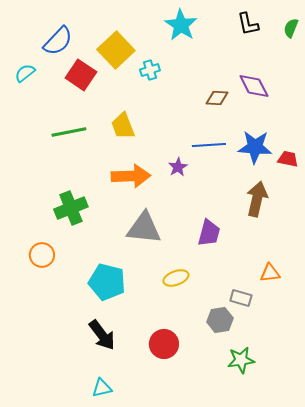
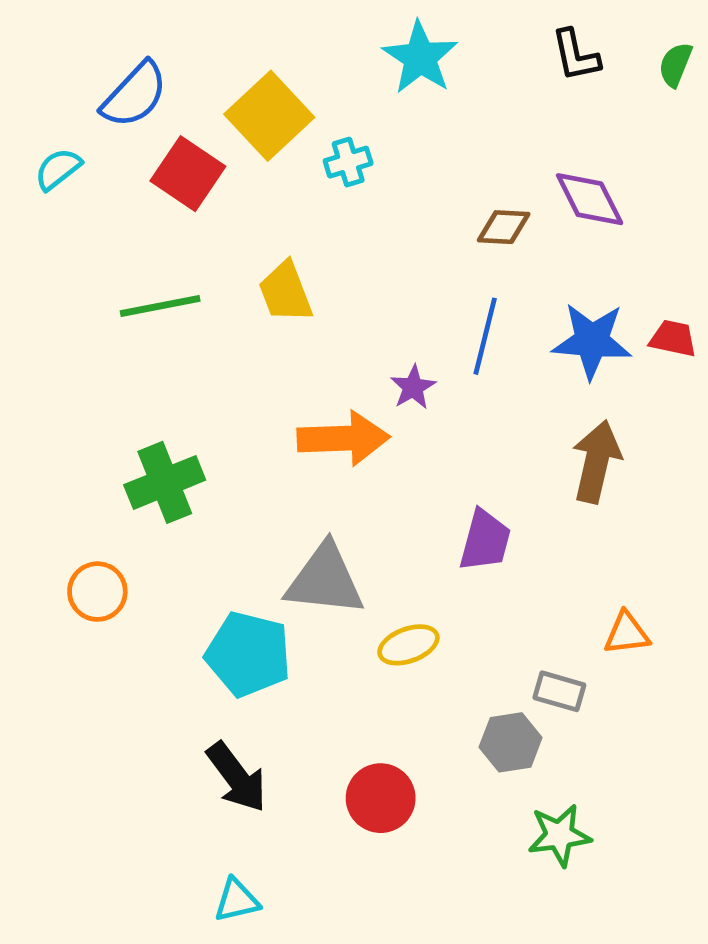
blue line: (209, 145) -> (485, 336), turned -72
red trapezoid: (288, 159) -> (673, 339), moved
orange arrow: (131, 176) -> (343, 438), moved
gray triangle: (144, 228) -> (325, 580), moved

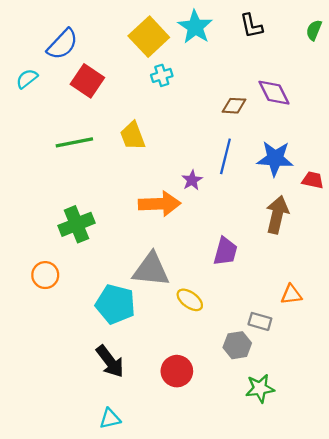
black L-shape: (576, 55) -> (251, 26), moved
yellow square: (269, 116) -> (149, 37), moved
red trapezoid: (673, 339) -> (313, 180), moved
yellow ellipse: (408, 645) -> (190, 300), turned 56

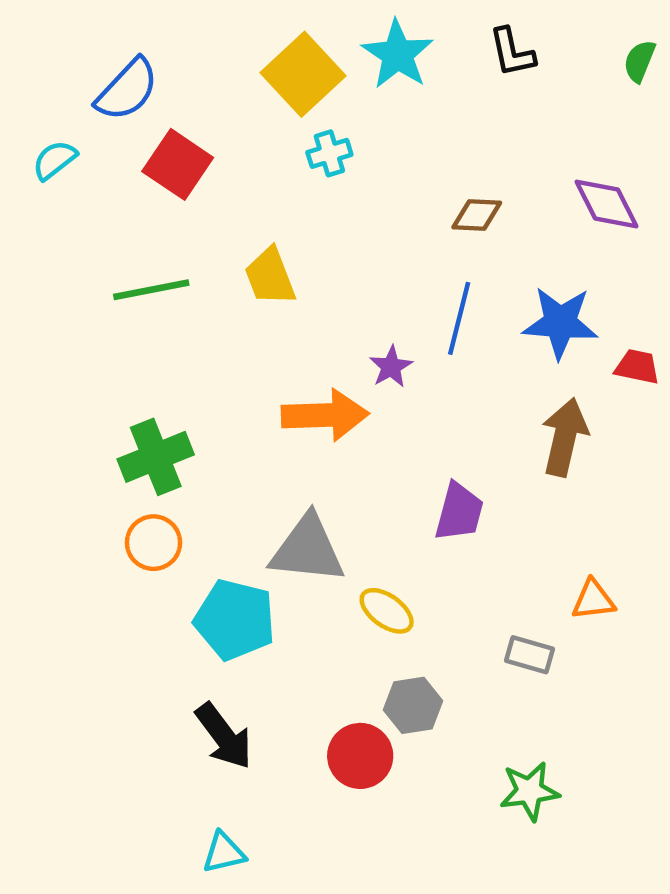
purple diamond: (274, 93) -> (606, 204), moved
orange circle: (45, 275) -> (154, 543), moved
gray hexagon: (237, 345) -> (413, 705), moved

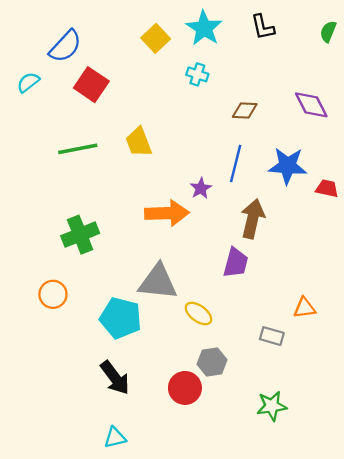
yellow square: (303, 74) -> (156, 38), size x0.7
cyan cross: (329, 153) -> (197, 74), moved, turned 35
brown arrow: (565, 437) -> (253, 219), moved
orange circle: (154, 543) -> (53, 294), moved

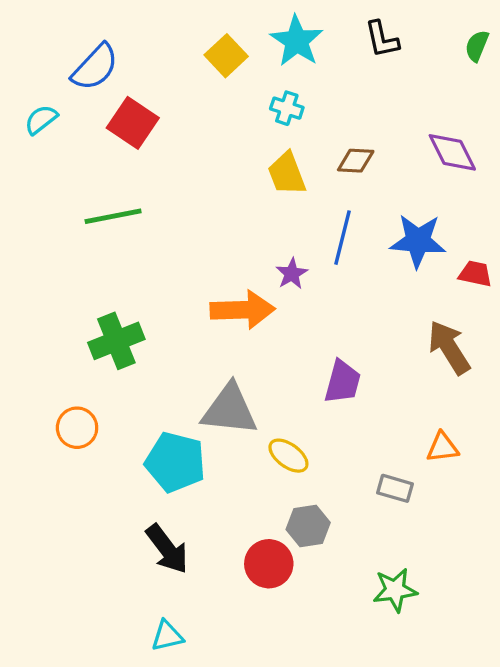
yellow trapezoid: (139, 142) -> (287, 174), moved
brown arrow: (253, 219) -> (449, 347), moved, turned -45

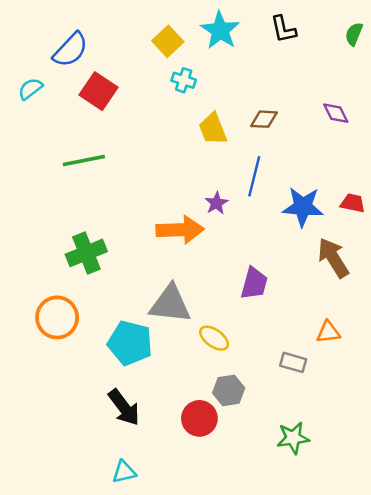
cyan cross: (287, 108) -> (184, 80), moved
purple diamond: (452, 152) -> (336, 113), size x0.7
blue star: (418, 241) -> (303, 207), moved
orange circle: (77, 428) -> (57, 317), size x1.4

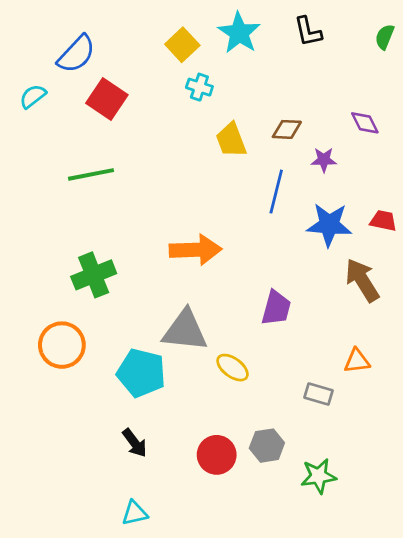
purple star: (216, 203) -> (324, 160), moved, turned 30
gray hexagon: (229, 390) -> (267, 446), moved
black arrow: (124, 407) -> (135, 443), size x0.7

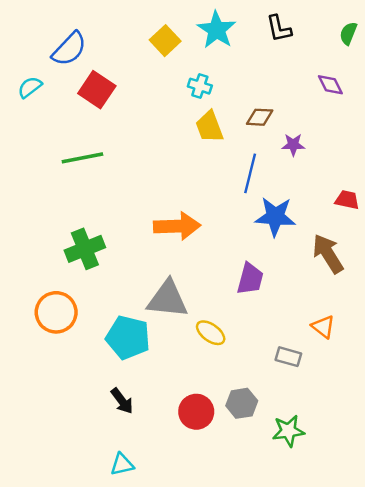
cyan cross: (199, 87) -> (200, 86), moved
purple diamond: (365, 123) -> (330, 85), moved
blue star: (329, 225) -> (275, 217), moved
orange triangle: (357, 361) -> (323, 327), turned 45

